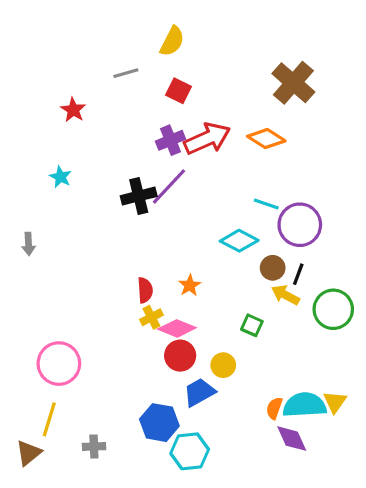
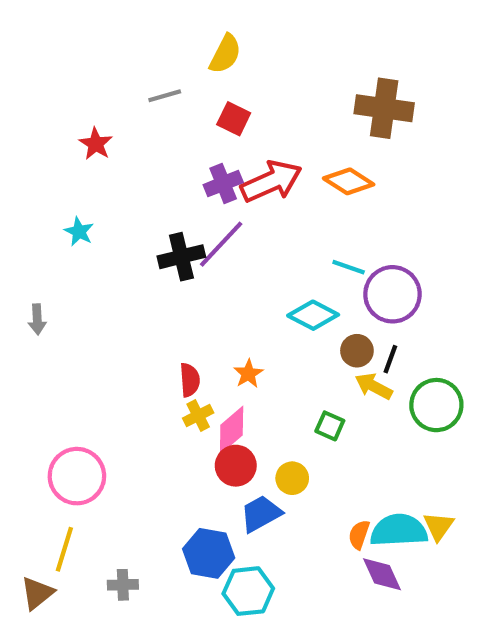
brown cross: (293, 83) -> (384, 108), turned -33
pink diamond: (177, 328) -> (232, 430), turned -63

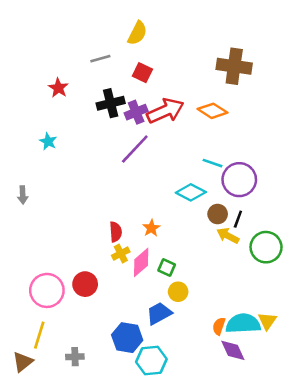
black cross: (181, 257) -> (111, 103), moved
green square: (330, 426) -> (167, 268), moved
red circle: (236, 466) -> (85, 284), moved

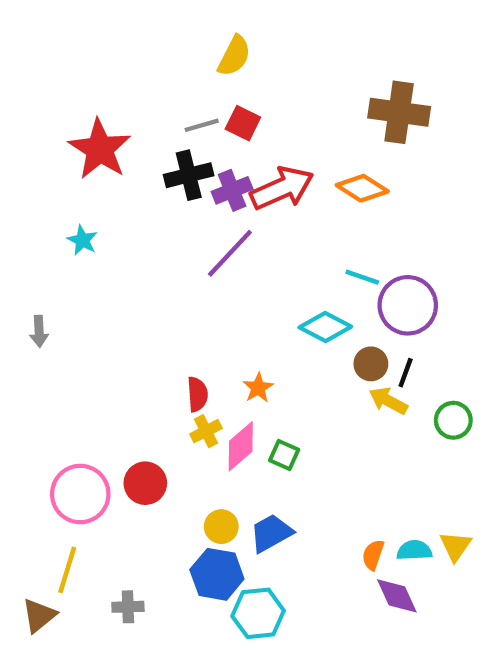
gray line: (100, 59) -> (202, 125), moved
red star: (58, 88) -> (100, 149), size x1.8
green circle: (266, 247) -> (453, 420), size x0.7
yellow circle: (178, 292) -> (221, 527), moved
cyan semicircle: (243, 324) -> (414, 550), size x0.6

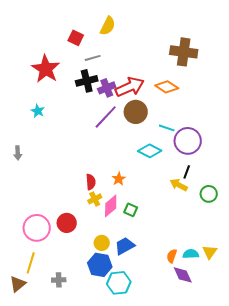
red square: (243, 123) -> (76, 38), moved
brown circle: (371, 364) -> (136, 112), moved, size x1.5

